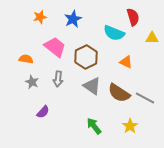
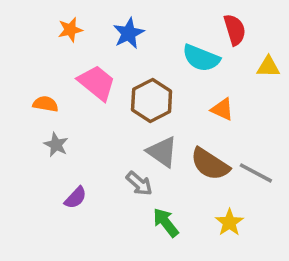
gray arrow: (58, 79) -> (139, 184), moved, turned -56

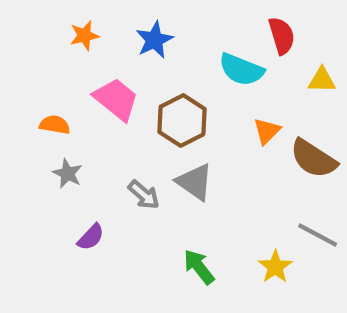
orange triangle: (222, 109) -> (267, 131), turned 50
brown semicircle: (210, 164) -> (313, 159), moved
gray line: (256, 173) -> (318, 235), moved
gray arrow: (139, 184) -> (144, 195), moved

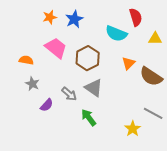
orange star: (84, 36) -> (50, 17), moved
purple semicircle: (91, 237) -> (47, 105), moved
green arrow: (199, 267) -> (89, 117), moved

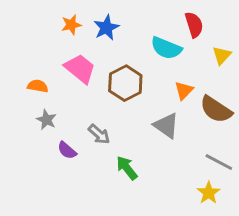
yellow triangle: (155, 39) -> (222, 55), turned -48
gray triangle: (94, 88) -> (166, 126), moved
purple semicircle: (47, 105) -> (67, 150), turned 88
yellow star: (133, 129) -> (209, 193), moved

